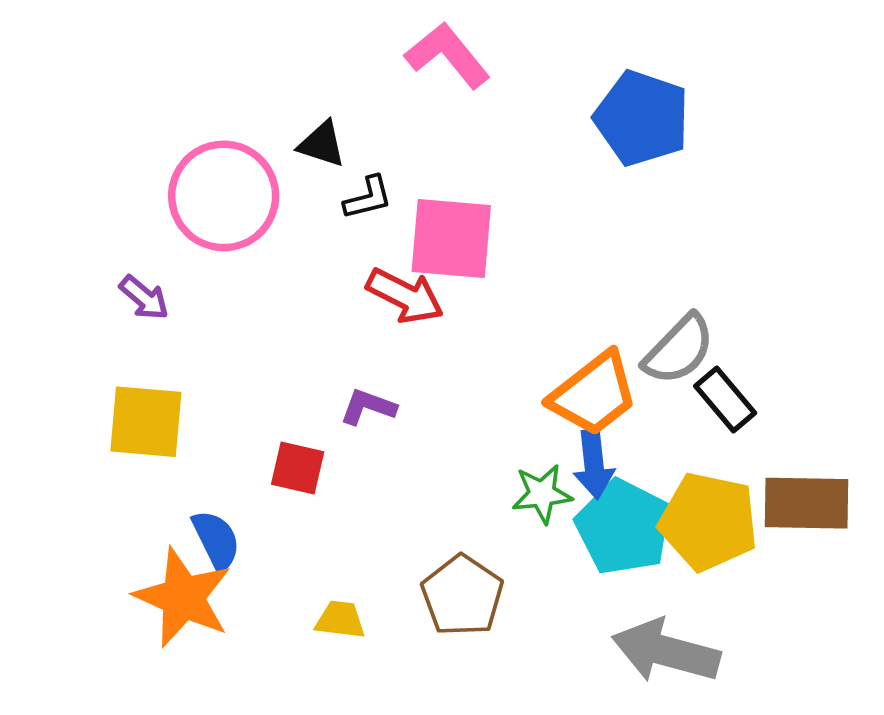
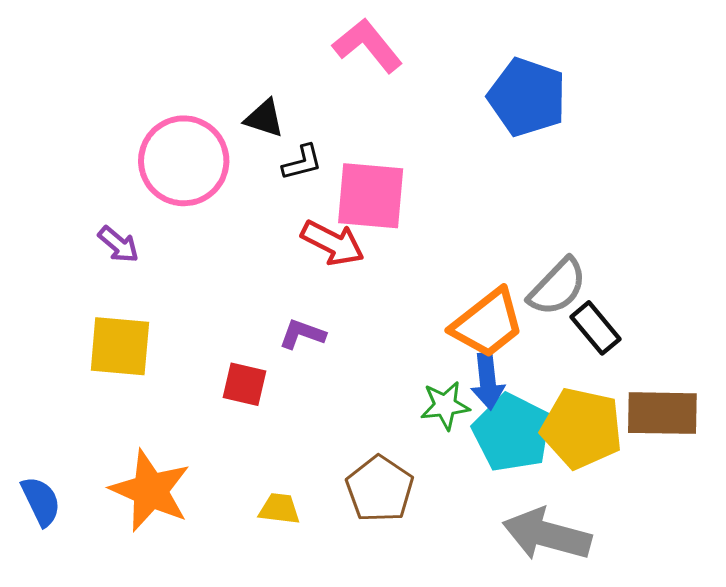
blue semicircle: (216, 540) -> (41, 501), moved

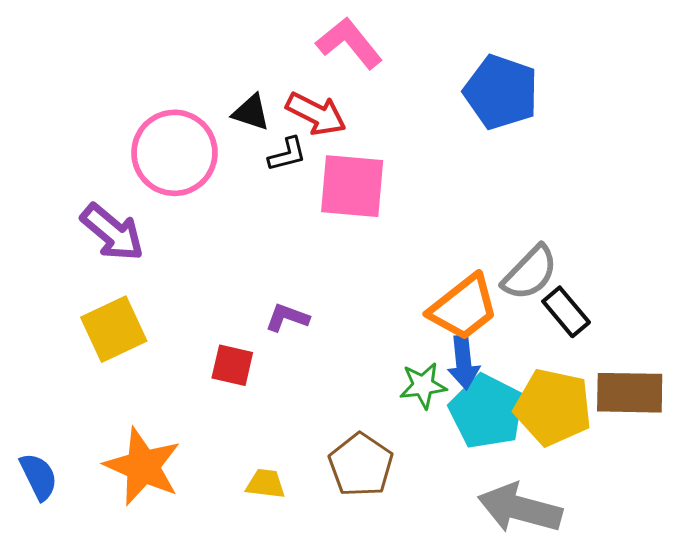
red arrow: (333, 243) -> (316, 114), moved
purple arrow: (118, 244) -> (112, 232), size x1.6
yellow square: (120, 346) -> (114, 329), turned -30

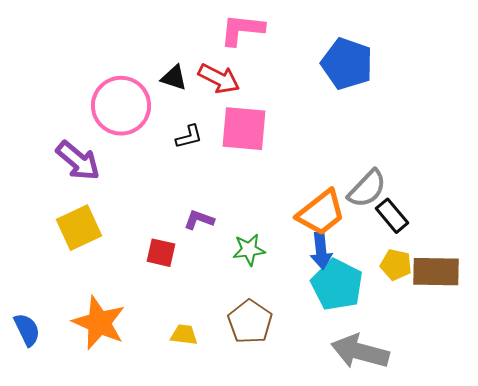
pink L-shape: (349, 43) -> (242, 30), turned -45
black L-shape: (287, 154) -> (189, 137), moved
green star: (423, 385) -> (249, 250), moved
yellow pentagon: (553, 407) -> (396, 265), moved, size x0.6

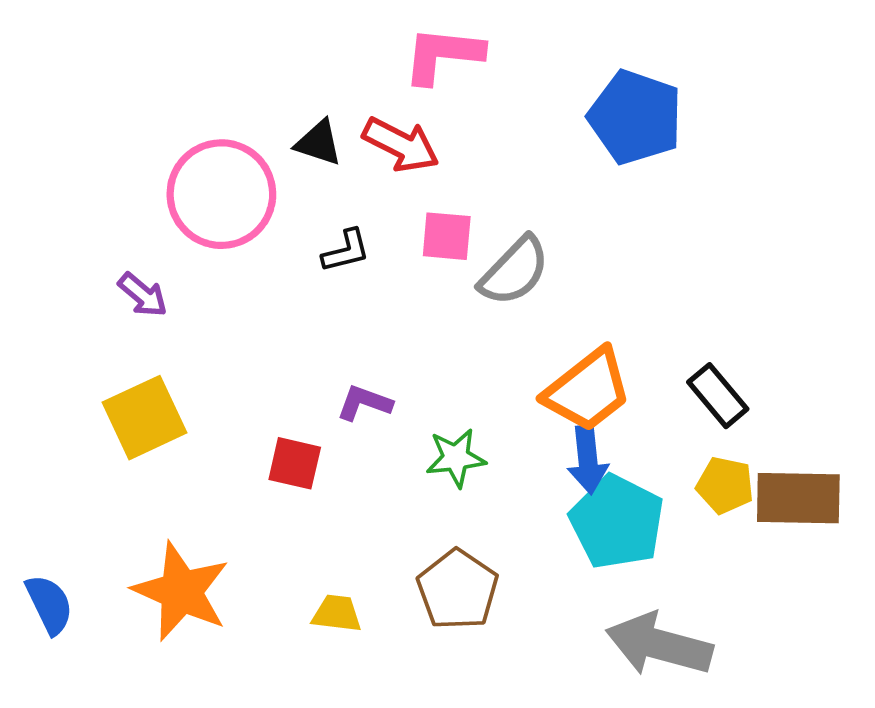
pink square: (244, 129) -> (447, 236), size x0.6
purple arrow: (78, 161) -> (143, 295), size x0.6
gray semicircle: (367, 189) -> (514, 271), moved

